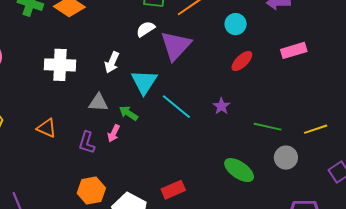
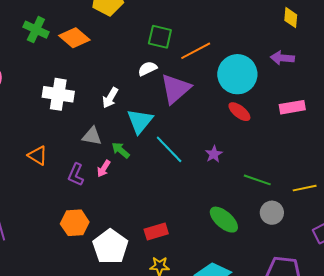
cyan circle: (236, 24) -> (237, 74), size x1.8
red ellipse: (242, 61) -> (239, 112), turned 75

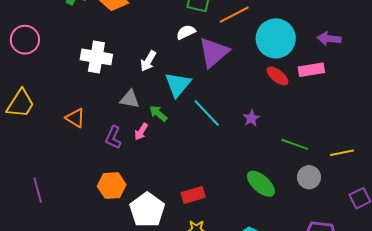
purple arrow: (282, 58) -> (329, 39), moved
pink rectangle: (292, 107) -> (311, 70), moved

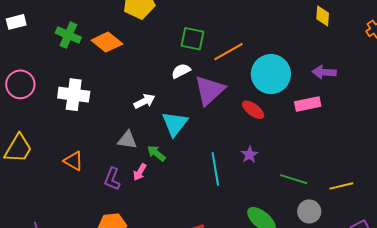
white cross: (96, 57) -> (74, 95), moved
white arrow: (148, 61) -> (144, 101), turned -145
red ellipse: (277, 76) -> (253, 110), moved
cyan line: (207, 113) -> (215, 169), moved, turned 36

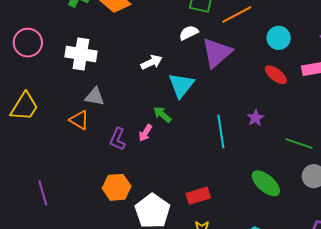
cyan circle: (271, 74) -> (279, 38), size x0.6
red ellipse: (253, 110) -> (276, 75), moved
gray triangle: (127, 140) -> (95, 97), moved

